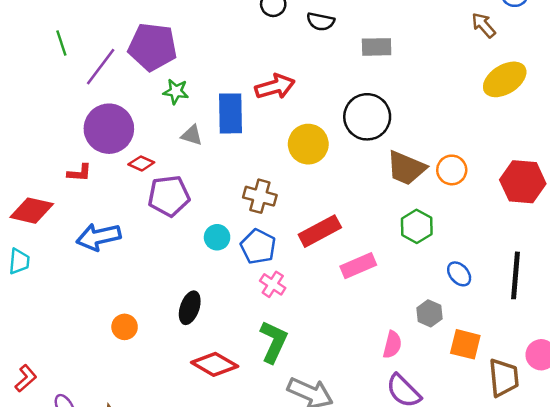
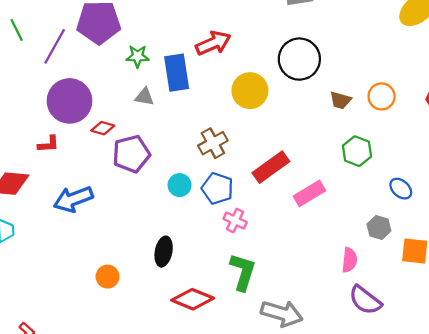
green star: (176, 91) -> (138, 56), moved
brown trapezoid: (406, 168) -> (340, 100), size x0.6
brown cross: (260, 196) -> (213, 143), turned -36

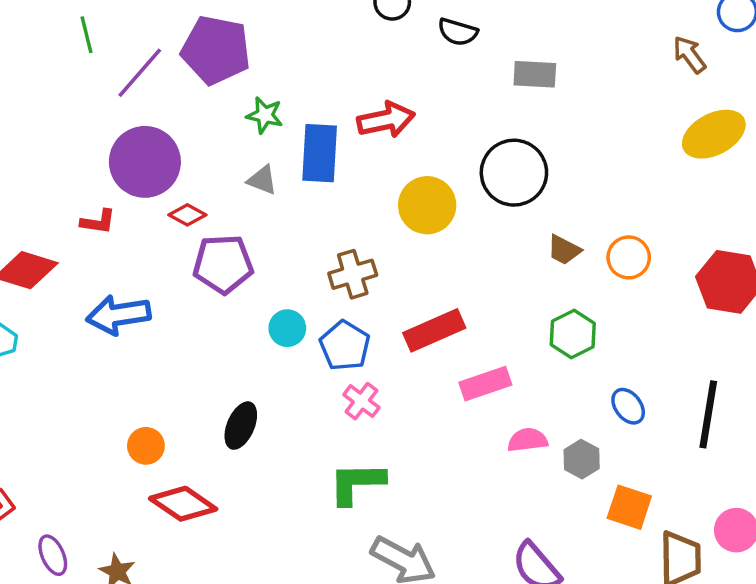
pink semicircle: (349, 260) -> (528, 440), moved, turned -115
green L-shape: (243, 272) -> (357, 483), turned -120
red diamond: (193, 299) -> (183, 504), moved

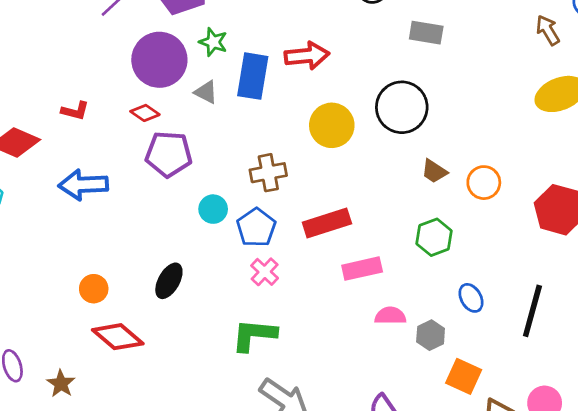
purple circle: (145, 162) -> (159, 60), moved

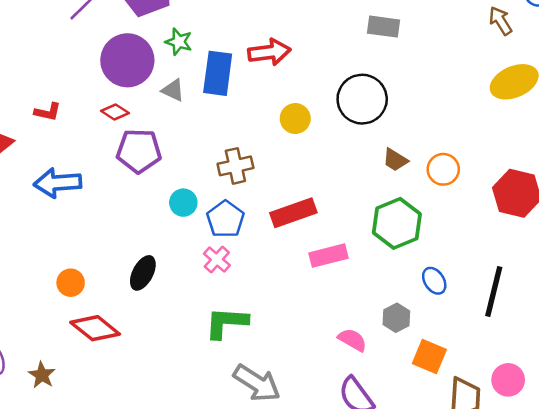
yellow circle: (332, 125) -> (295, 119), size x0.7
green hexagon: (434, 237) -> (397, 223), size x1.4
pink cross: (265, 272) -> (217, 259), moved
pink semicircle: (390, 316) -> (352, 340), moved, turned 32

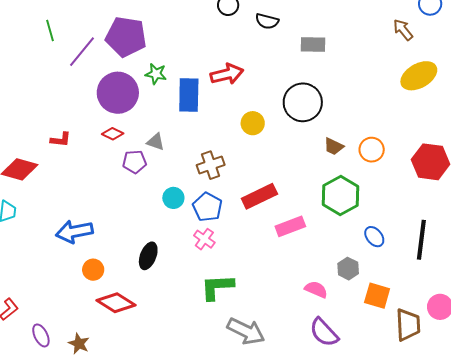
gray triangle: (173, 90) -> (156, 142), moved
purple pentagon: (139, 151) -> (135, 162), size x0.7
blue arrow: (58, 183) -> (74, 232), moved

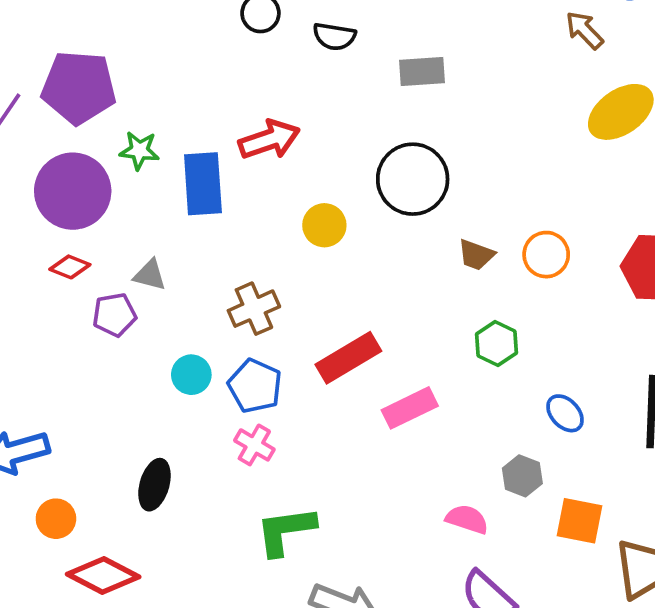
green hexagon: (340, 196) -> (496, 343), size x0.6

